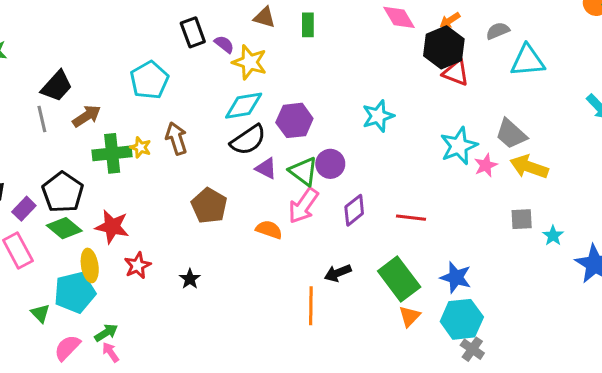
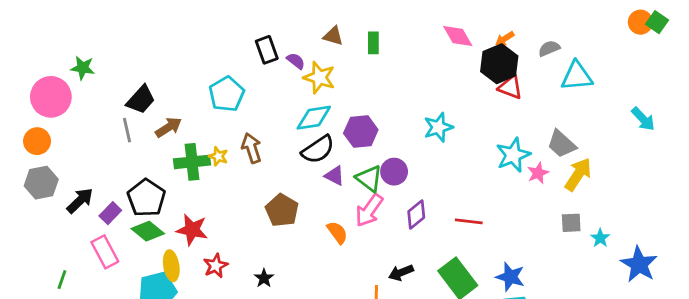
yellow arrow: (529, 167) -> (578, 174), turned 104
orange semicircle: (269, 230) -> (337, 232), turned 35

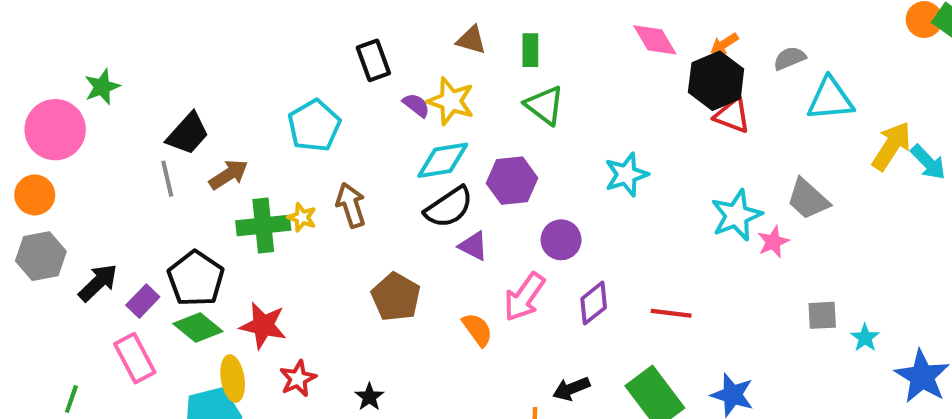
purple semicircle: (296, 61) -> (416, 105), moved
green star: (83, 68) -> (102, 87), turned -30
yellow arrow: (578, 174) -> (892, 146), moved
green triangle: (369, 179) -> (545, 105), moved

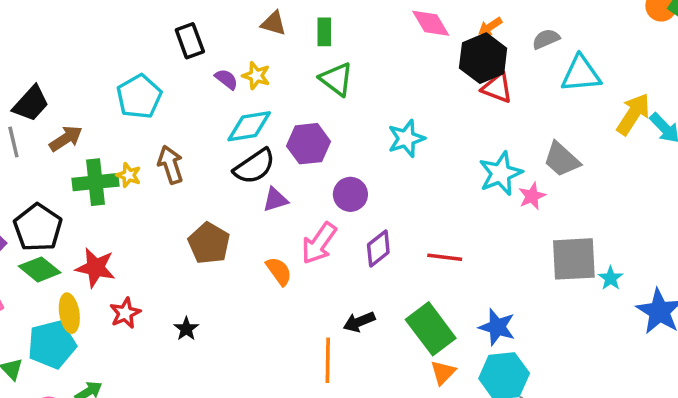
yellow star: (451, 101) -> (256, 76), size x0.7
purple triangle: (473, 246) -> (275, 200), turned -44
gray square: (822, 315) -> (574, 259), size x1.8

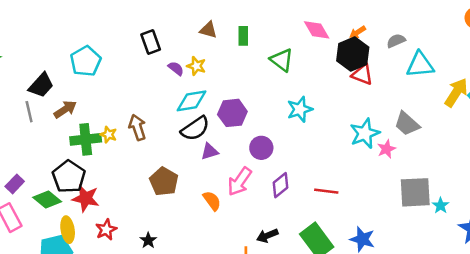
green triangle: (336, 79) -> (282, 60), moved
cyan pentagon: (139, 97) -> (86, 61), moved
black pentagon: (38, 228) -> (69, 177), moved

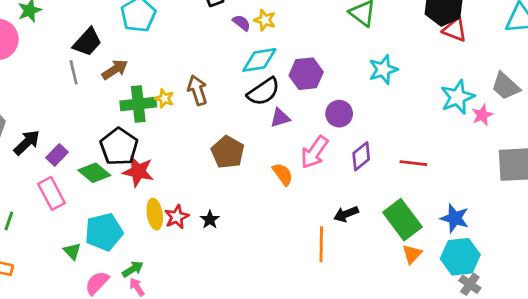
yellow ellipse: (68, 230) -> (155, 214), moved
red star: (106, 230) -> (177, 217), moved

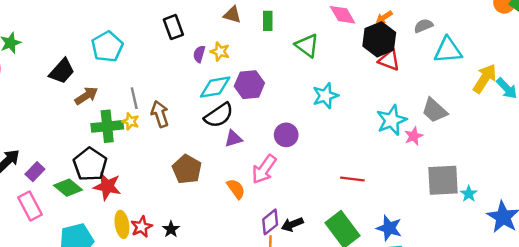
purple semicircle: (241, 23) -> (199, 54), turned -112
gray line: (74, 72) -> (134, 98), moved
purple hexagon: (306, 74) -> (249, 85), moved
purple diamond: (361, 156) -> (270, 222), moved

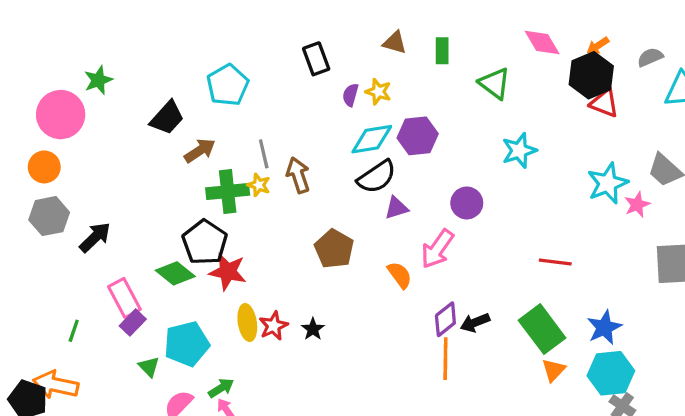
purple rectangle: (35, 172) -> (133, 323), moved
blue star: (389, 228) -> (604, 327), turned 30

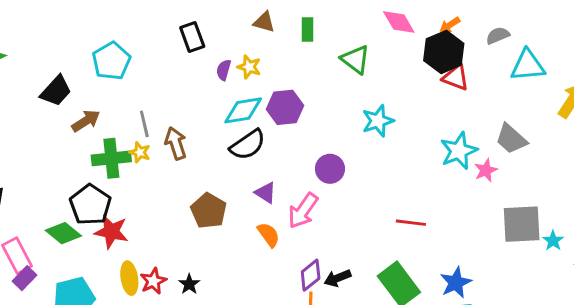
purple triangle: (396, 208) -> (266, 193), moved, turned 50

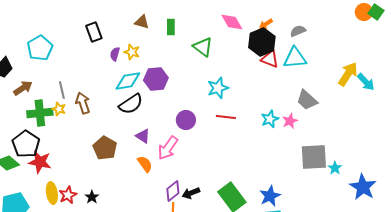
cyan triangle: (528, 65) -> (295, 58), moved
cyan star: (459, 151) -> (270, 119), moved, size x0.7
red line: (411, 223) -> (226, 117), moved

